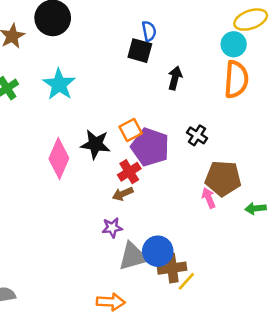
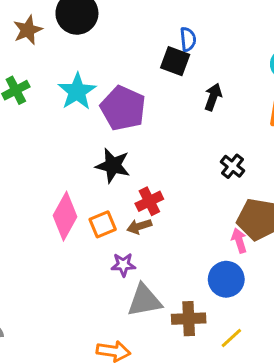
orange square: (131, 130) -> (103, 224), moved
purple pentagon: (150, 147) -> (123, 108), moved
pink diamond: (59, 159) -> (65, 216), moved
blue circle: (158, 251) -> (226, 279), moved
yellow line: (186, 281) -> (231, 338), moved

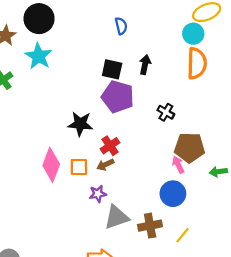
black square: (175, 61) -> (112, 69), moved
cyan star: (77, 91) -> (39, 56), moved
purple pentagon: (123, 108) -> (118, 97), moved
orange square: (103, 224) -> (79, 167), turned 30

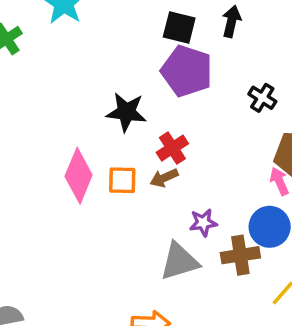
purple star: (98, 194) -> (203, 223), moved
brown cross: (150, 226) -> (240, 255), moved

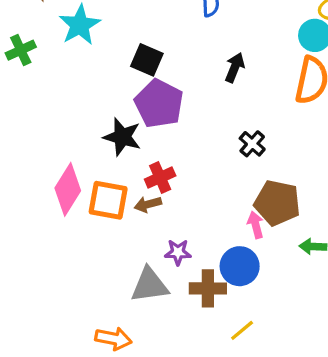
black square: (179, 28) -> (147, 60), moved
purple pentagon: (187, 71) -> (159, 104), moved
orange square: (122, 180) -> (108, 200), size x1.4

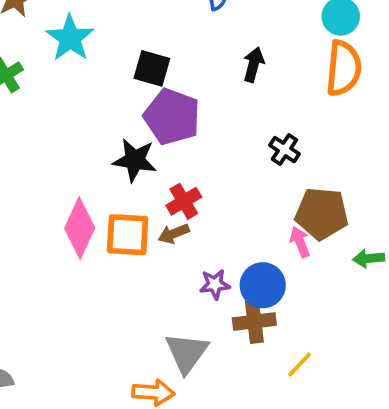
blue circle: (240, 266) -> (263, 285), moved
gray triangle: (150, 285) -> (187, 353), moved, turned -39

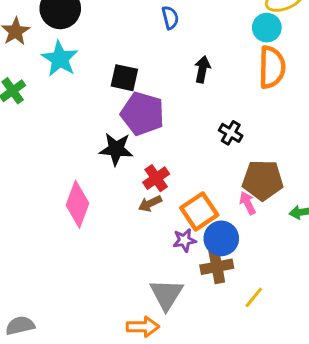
orange square: (128, 235) -> (199, 211), moved, turned -33

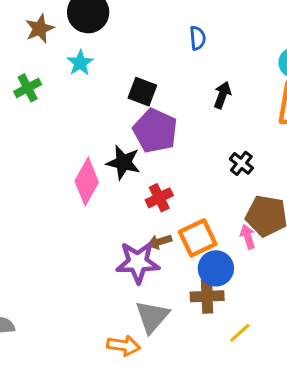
cyan star: (60, 59) -> (80, 63), size x0.7
pink diamond: (78, 204) -> (87, 182), moved
brown arrow: (150, 204) -> (159, 242), moved
purple star: (184, 240) -> (138, 262), moved, size x1.8

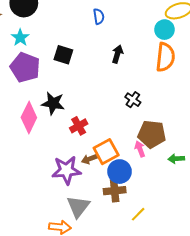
purple pentagon: (155, 131) -> (25, 67), moved
brown arrow: (159, 242) -> (89, 159), moved

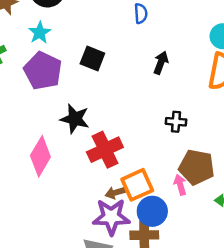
black cross: (133, 100) -> (176, 122), turned -35
pink diamond: (29, 118) -> (40, 156), moved
red cross: (79, 126) -> (105, 150), size x1.5
purple star: (66, 170) -> (111, 217), moved

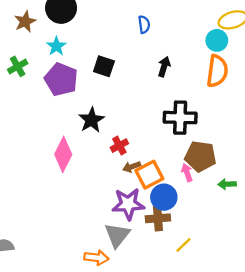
black star: (75, 119) -> (91, 120), turned 30
black cross: (176, 122) -> (180, 118), size x1.8
red cross: (105, 150) -> (119, 146), size x0.6
brown arrow: (115, 193) -> (132, 167), moved

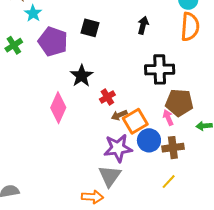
cyan star: (56, 46) -> (33, 13), moved
green cross: (18, 66) -> (14, 45), moved
brown cross: (158, 218) -> (173, 148), moved

